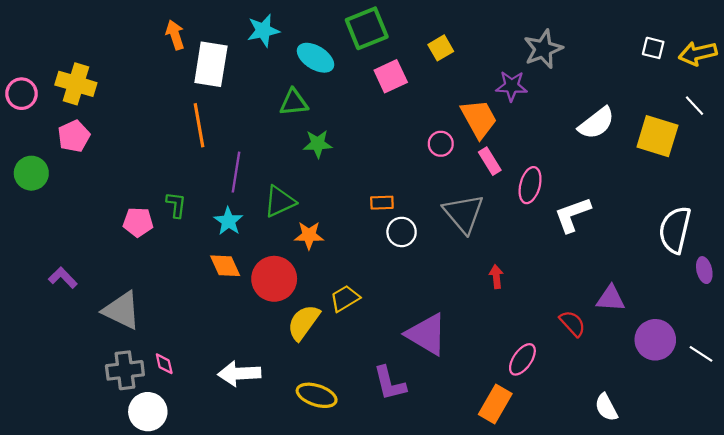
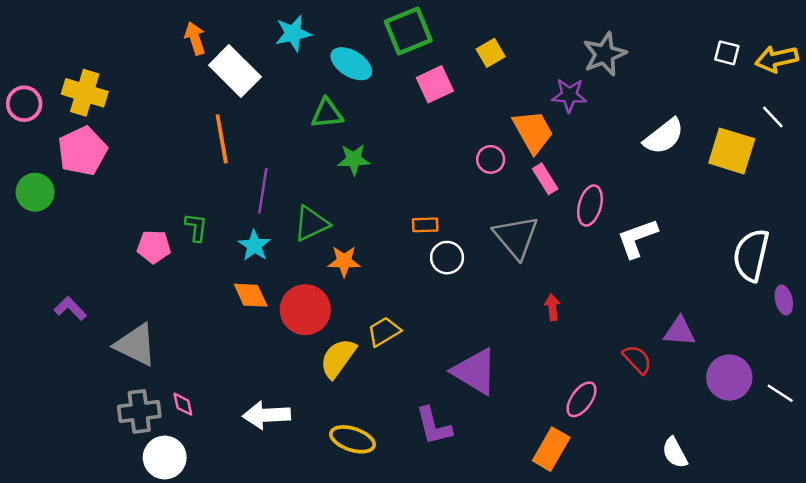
white rectangle: (211, 64) -> (235, 71), turned -54
pink pentagon: (74, 136) -> (82, 151), size x1.4

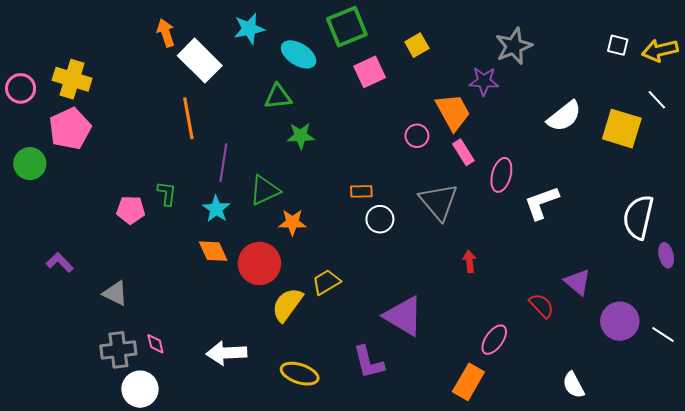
purple triangle: (680, 331) -> (578, 282), turned 36
gray triangle: (136, 345) -> (115, 293), size x0.7

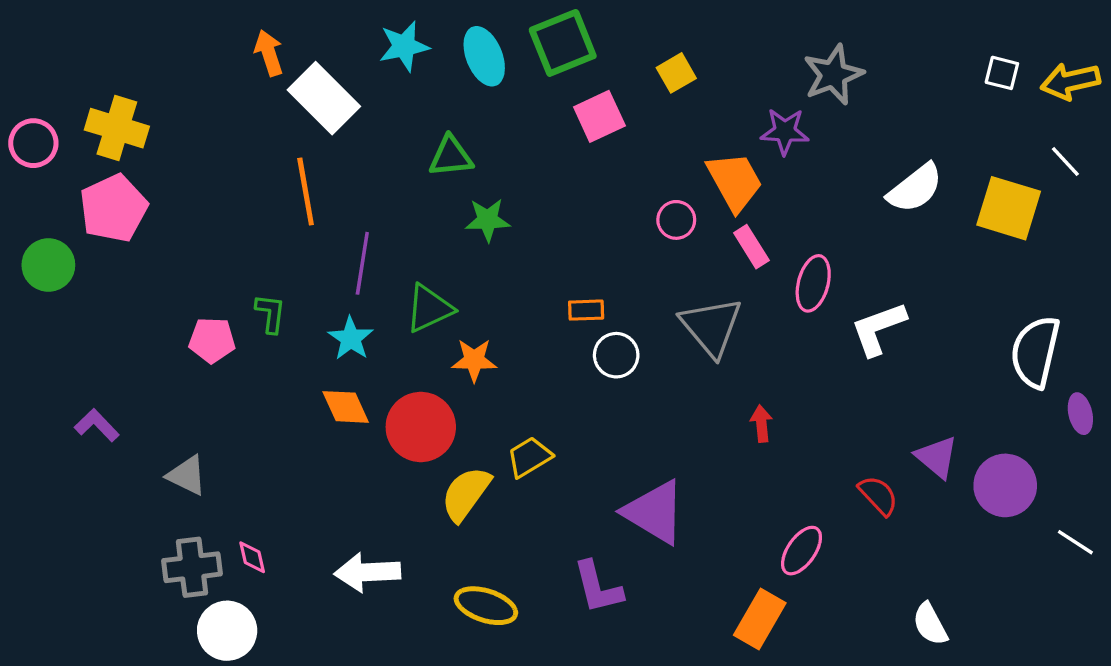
cyan ellipse: (299, 54) -> (484, 56), moved, turned 36
purple circle: (620, 321) -> (1005, 485), moved

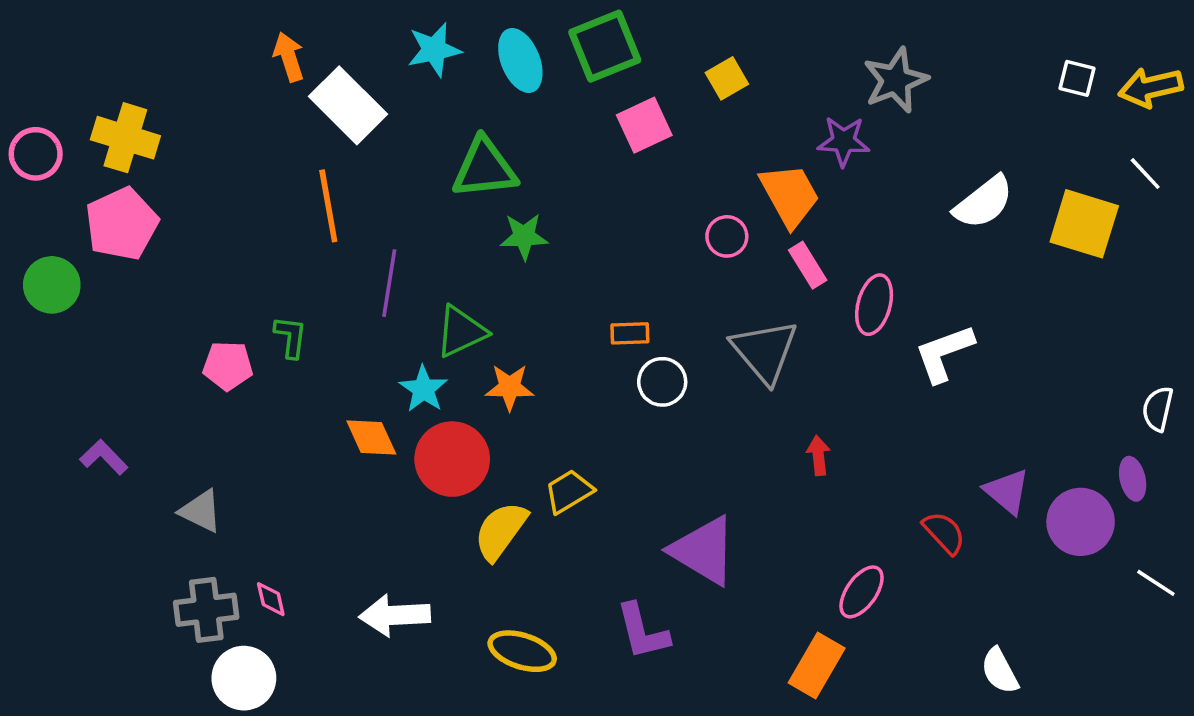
green triangle: (451, 156) -> (484, 168), size x1.4
cyan star: (351, 338) -> (423, 389), moved
white semicircle: (1035, 352) -> (1158, 409), moved, size x0.6
purple ellipse: (1080, 414) -> (1133, 479), moved

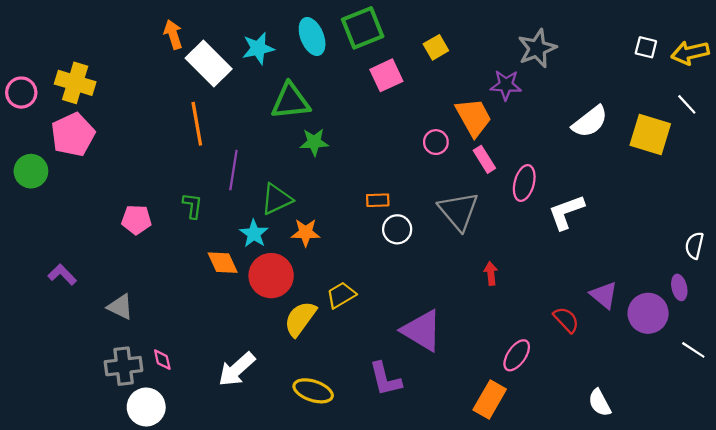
cyan star: (434, 50) -> (258, 48), moved
green L-shape: (291, 337) -> (192, 206), moved
white arrow: (395, 615) -> (237, 369), turned -39

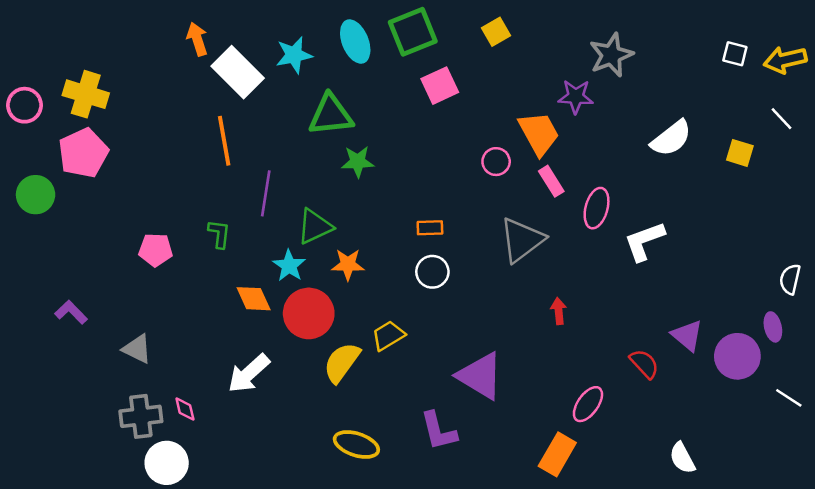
yellow square: (436, 47) -> (496, 32), moved
yellow square: (650, 135) -> (740, 153), size x0.6
gray triangle: (459, 211) -> (522, 240), turned 33
white circle: (397, 229) -> (432, 272), moved
white arrow: (237, 369) -> (249, 373), moved

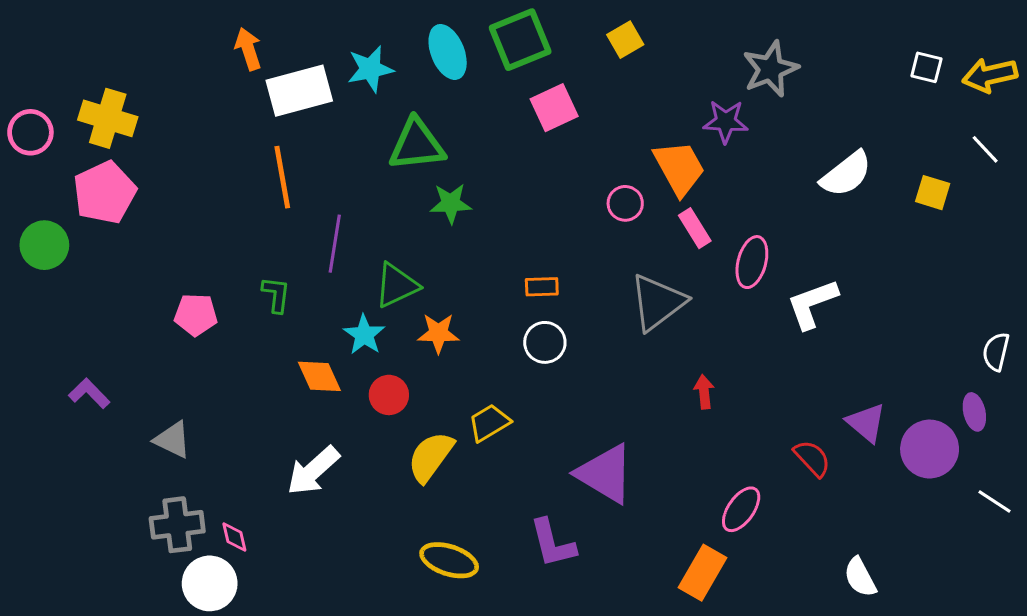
white rectangle: (238, 72) -> (299, 91), turned -60
red circle: (309, 313) -> (389, 395), size x0.6
pink diamond: (185, 409) -> (234, 537), moved

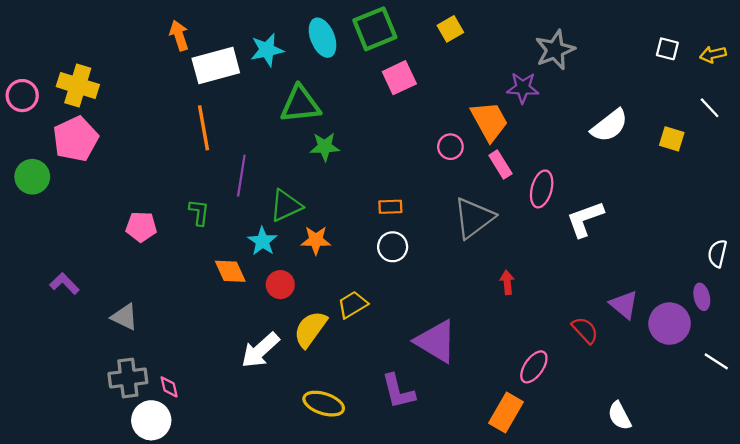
yellow arrow: (990, 75) -> (713, 54), size x0.7
white arrow: (313, 471) -> (260, 350), moved

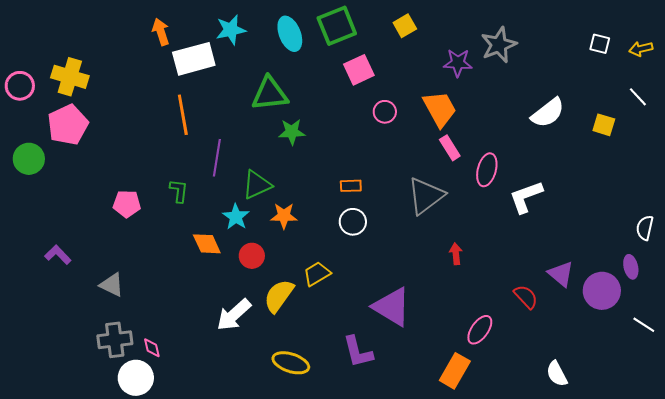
cyan star: (267, 50) -> (231, 30), moved
purple star: (523, 88) -> (458, 63), moved
pink circle: (450, 147) -> (385, 112), moved

